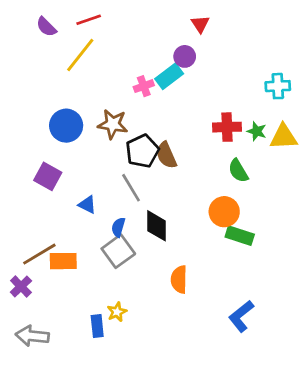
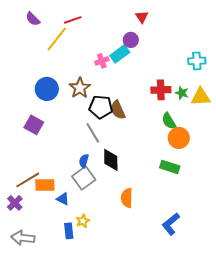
red line: (89, 20) -> (73, 20), moved
brown star: (113, 124) -> (80, 88), turned 30
black pentagon: (142, 151) -> (101, 107), turned 30
blue triangle: (87, 205) -> (63, 199), moved
orange circle: (224, 212) -> (179, 138), moved

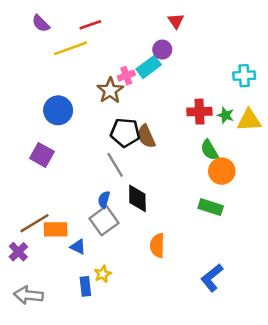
yellow line: (57, 39) -> (70, 48), turned 32
brown star: (80, 88) -> (110, 90), moved

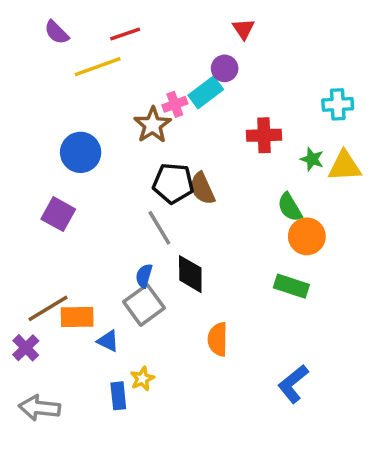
red cross: (199, 112) -> (264, 135), moved

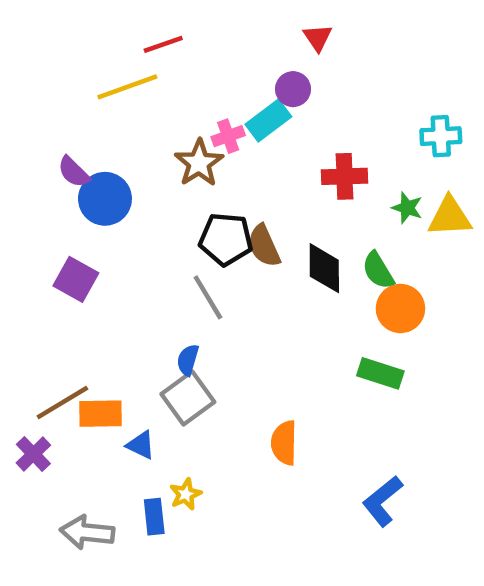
purple semicircle: (57, 32) -> (74, 172), moved
black diamond: (190, 274) -> (324, 268), moved
gray arrow: (39, 408) -> (87, 532), moved

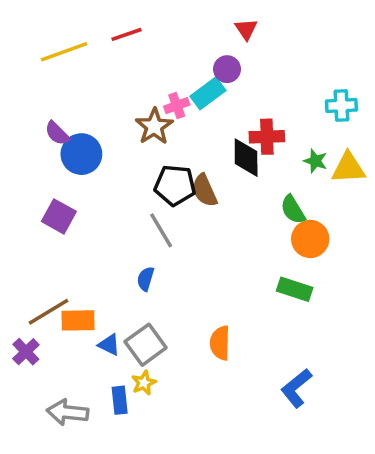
yellow line: (127, 87) -> (64, 52), moved
black diamond: (324, 268) -> (246, 158), moved
gray square: (188, 398) -> (146, 345), moved

